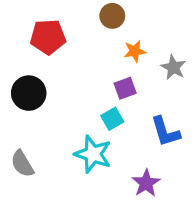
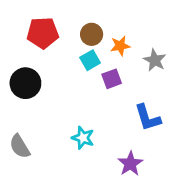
brown circle: (112, 16) -> (92, 34), moved
cyan square: (112, 119) -> (90, 60), moved
cyan star: (93, 154) -> (83, 138), size x0.7

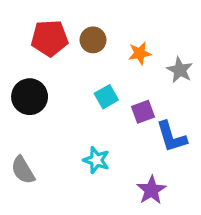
brown circle: (92, 34) -> (93, 40), moved
cyan square: (90, 60) -> (106, 97), moved
purple square: (112, 79) -> (143, 112), moved

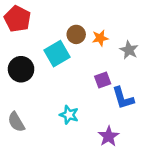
red pentagon: (50, 38) -> (17, 19), moved, turned 30
brown circle: (93, 40) -> (76, 34), moved
cyan square: (106, 97) -> (57, 54), moved, size x1.5

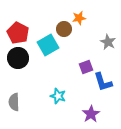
red pentagon: (17, 19) -> (18, 33), moved
orange star: (100, 38) -> (79, 18), moved
gray semicircle: (16, 122) -> (14, 102), turned 30

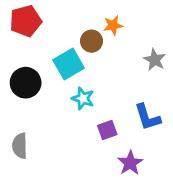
red pentagon: (18, 33) -> (26, 21), moved, turned 30
purple square: (86, 67) -> (107, 130), moved
cyan star: (58, 96) -> (83, 98), moved

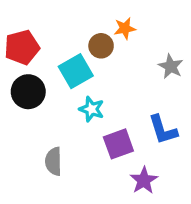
red pentagon: (26, 21) -> (22, 47), moved
purple square: (107, 130) -> (118, 144), size x1.4
gray semicircle: (20, 146) -> (54, 161), moved

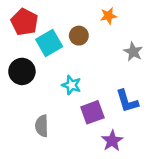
orange star: (125, 28) -> (109, 16), moved
red pentagon: (22, 47) -> (24, 22), moved, turned -30
cyan square: (76, 71) -> (49, 43), moved

